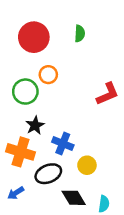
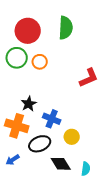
green semicircle: (80, 34) -> (66, 28), size x1.6
green circle: (25, 92) -> (17, 58), moved

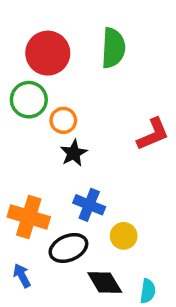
orange circle: (40, 62) -> (63, 120), moved
black star: (29, 104) -> (74, 153), moved
blue arrow: (13, 160) -> (22, 276), turned 96

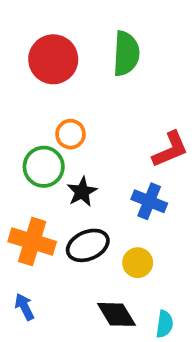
green circle: (29, 100) -> (44, 167), moved
black star: (74, 153) -> (82, 192), moved
blue cross: (89, 205) -> (149, 201), moved
black ellipse: (68, 248) -> (88, 245), moved

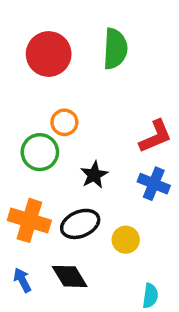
black star: (82, 192) -> (94, 175), moved
blue cross: (149, 201) -> (154, 184), moved
black diamond: (117, 314) -> (70, 276), moved

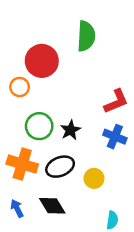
red circle: (49, 54) -> (42, 61), moved
orange circle: (64, 122) -> (20, 87), moved
green circle: (40, 152) -> (39, 126), moved

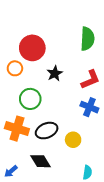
green semicircle: (86, 36) -> (87, 39), moved
black star: (70, 130) -> (55, 73), moved
blue arrow: (17, 208) -> (11, 171), moved, turned -104

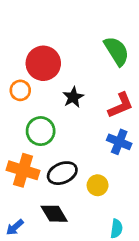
green semicircle: (87, 39) -> (116, 51), turned -35

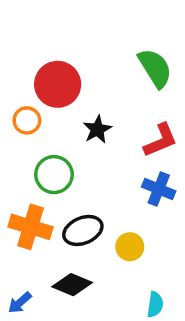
black diamond: (54, 214) -> (72, 285), turned -36

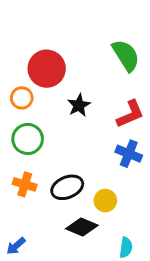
green circle: (54, 175) -> (28, 139), moved
orange cross: (31, 227) -> (25, 184), size x0.7
black diamond: (72, 285) -> (82, 227), moved

